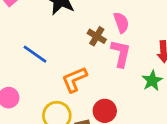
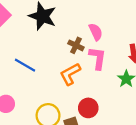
orange L-shape: (74, 79) -> (70, 74), moved

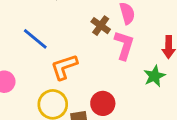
orange L-shape: (70, 74) -> (64, 67), moved

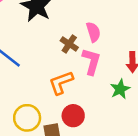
orange L-shape: (64, 67) -> (61, 83), moved

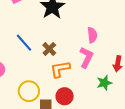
brown cross: (69, 44) -> (49, 49), moved

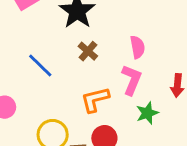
brown cross: (49, 49) -> (88, 51), moved
green star: (104, 83) -> (147, 113), moved

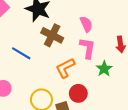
brown cross: (88, 51) -> (52, 35), size x1.5

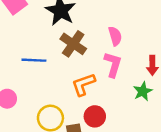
blue line: (21, 53) -> (34, 60), turned -36
green star: (104, 69) -> (143, 91), moved

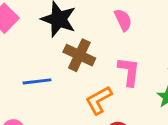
pink semicircle: (115, 36) -> (123, 20), moved

